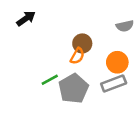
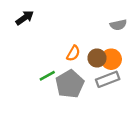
brown circle: (82, 43) -> (97, 58), moved

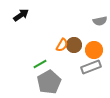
brown circle: (97, 58) -> (74, 45), moved
gray pentagon: (70, 84) -> (49, 82), moved

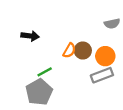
black arrow: (21, 15) -> (30, 36), moved, turned 42
gray pentagon: (49, 82) -> (39, 92), moved

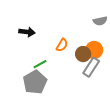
brown circle: (83, 51) -> (83, 54), moved
gray rectangle: (102, 75) -> (91, 67), turned -36

